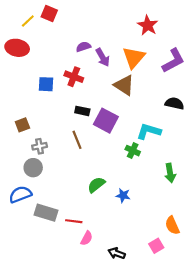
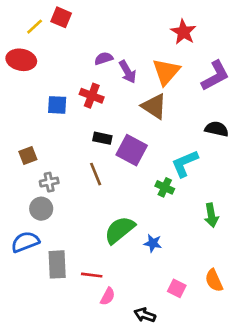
cyan L-shape: (149, 131) -> (185, 163), turned -40
green semicircle: (96, 185) -> (120, 230), size x1.4
gray rectangle: (46, 213) -> (57, 264), turned 70
pink square: (156, 246) -> (177, 288), moved, turned -32

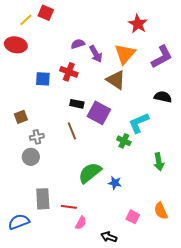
blue semicircle: (25, 242) -> (19, 222), moved

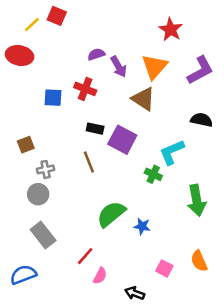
green arrow: (159, 162) -> (197, 200), size x1.4
gray rectangle: (43, 199) -> (43, 235), moved, turned -35
red line: (69, 207) -> (85, 256), turned -56

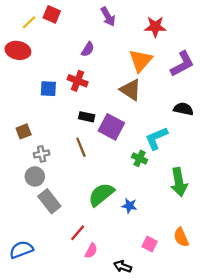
red star: (171, 30) -> (155, 27), turned -30
purple semicircle: (96, 54) -> (88, 49), turned 140
purple arrow: (119, 67) -> (108, 17), moved
gray rectangle: (43, 235) -> (49, 201), moved

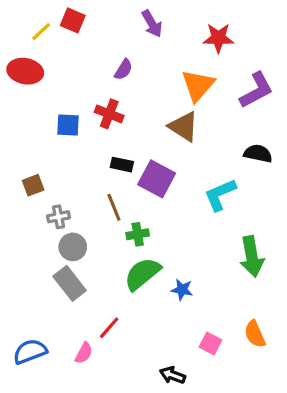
green cross: (140, 158) -> (138, 234), moved, turned -35
gray circle: (35, 176) -> (73, 247), moved
pink semicircle: (91, 251) -> (84, 353), moved

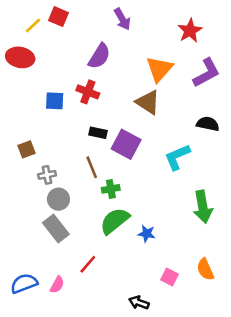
red star: (218, 38) -> (190, 31), moved, turned -30
purple semicircle: (123, 70) -> (99, 56), size x1.5
pink semicircle: (84, 353) -> (57, 285), moved

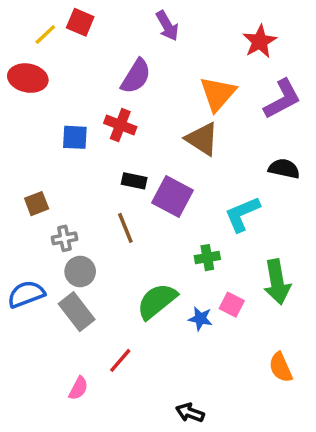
green cross: (111, 189) -> (207, 258), moved
pink square: (170, 277) -> (232, 305), moved
blue semicircle: (24, 283) -> (26, 294), moved

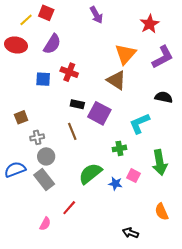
purple semicircle: (136, 76) -> (52, 44), moved
black arrow: (190, 413) -> (130, 233), moved

